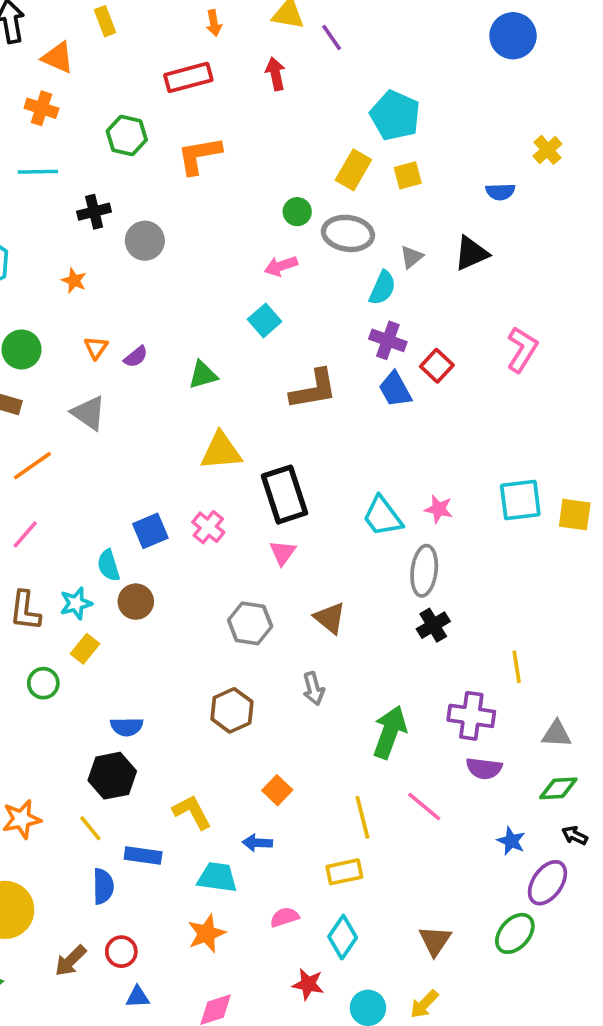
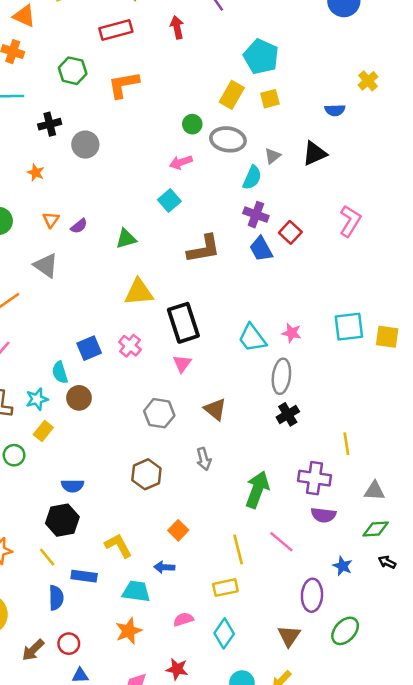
purple ellipse: (547, 883) -> (312, 595), moved, turned -32
red star: (308, 984) -> (177, 669), moved

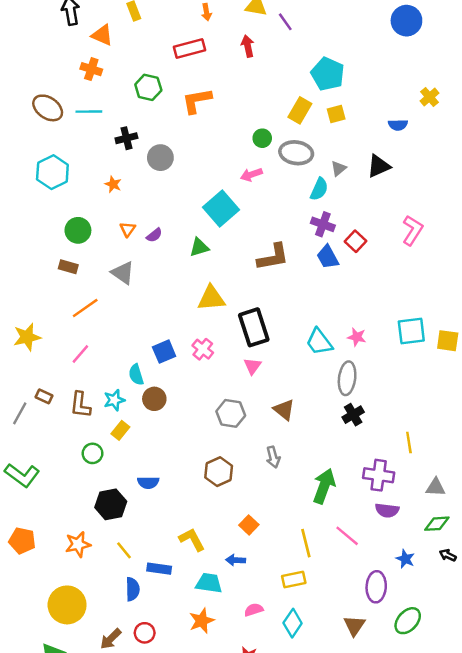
cyan square: (169, 201) -> (221, 209), moved, size x1.6
black hexagon: (62, 520) -> (111, 504), moved

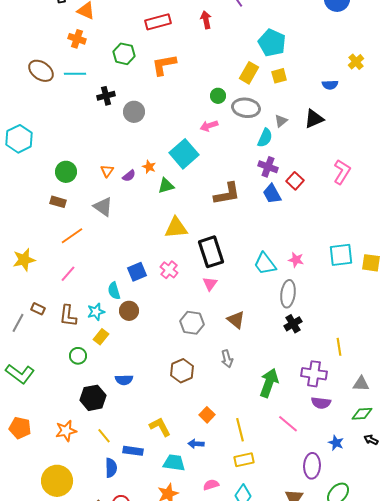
cyan hexagon: (52, 172) -> (19, 139), moved
orange star: (113, 184) -> (149, 167), moved
yellow line: (306, 543) -> (240, 430), moved

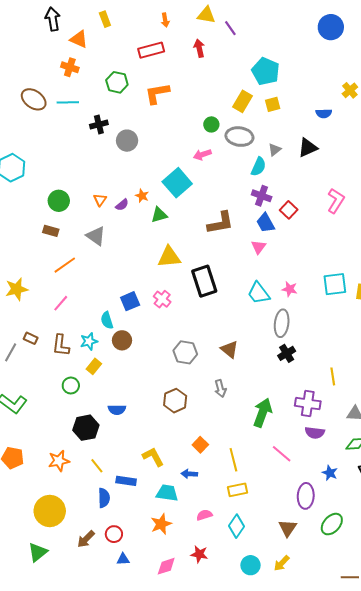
pink triangle: (210, 284) -> (259, 247), moved

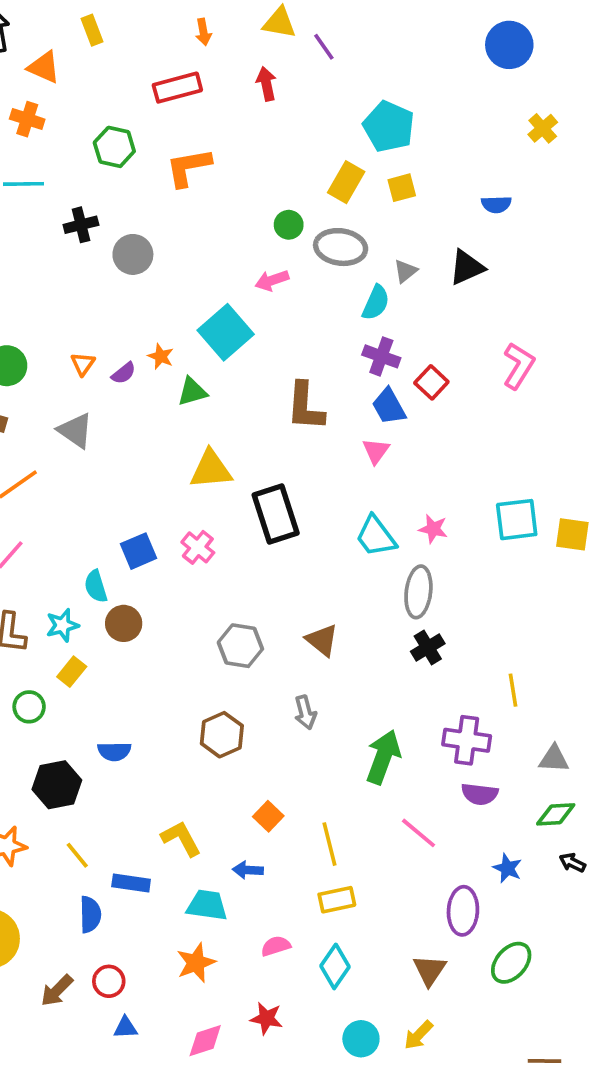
yellow cross: (350, 90) -> (543, 128), moved
brown L-shape: (220, 223) -> (305, 406), turned 104

